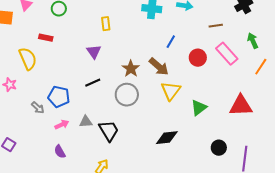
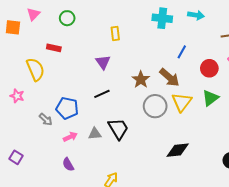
gray circle: (127, 95) -> (155, 106), moved
green triangle: (199, 108) -> (210, 98), moved
black trapezoid: (109, 131) -> (118, 129), moved

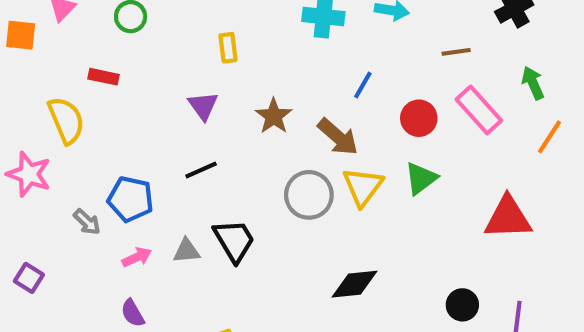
brown star: (141, 80) -> (274, 116), moved
pink star: (17, 96) -> (29, 174), size x1.5
purple square: (16, 157) -> (29, 278), moved

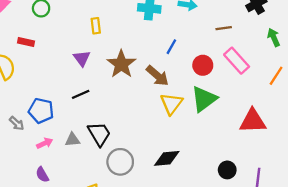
green arrow: (533, 83) -> (274, 37), moved
brown star: (274, 116) -> (121, 64), size x1.4
green triangle: (421, 178) -> (204, 99), size x1.4
gray circle: (309, 195) -> (120, 162), moved

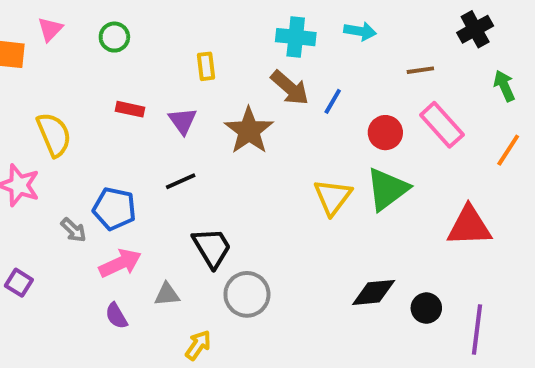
red rectangle: (26, 42) -> (130, 109), moved
brown arrow: (157, 76) -> (290, 88), moved
gray triangle: (72, 140) -> (167, 294), moved
pink arrow: (45, 143) -> (120, 263), size x1.5
black diamond: (167, 158) -> (374, 292), moved

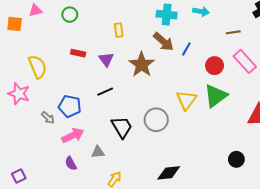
pink triangle: (50, 29) -> (35, 10), turned 32
purple square: (19, 283) -> (19, 176), moved, turned 32
black diamond: (374, 292) -> (169, 173), moved
gray circle: (247, 294) -> (156, 120), moved

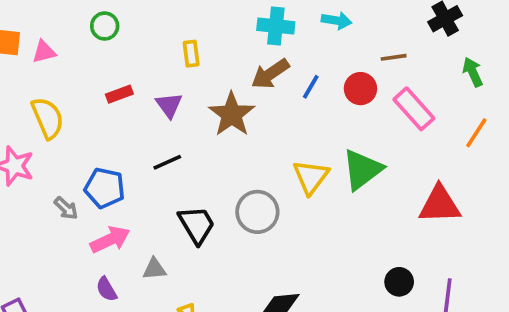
pink triangle: (35, 10) -> (44, 52), moved
brown arrow: (163, 42) -> (270, 74), turned 105
red rectangle: (78, 53) -> (119, 94), turned -32
red circle: (215, 66) -> (360, 89), moved

